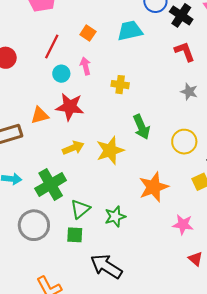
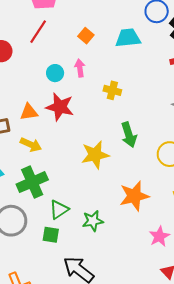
red line: (52, 46) -> (38, 32), moved
yellow arrow: (73, 148) -> (31, 145), moved, turned 40
pink star: (183, 225) -> (159, 236), turned 30

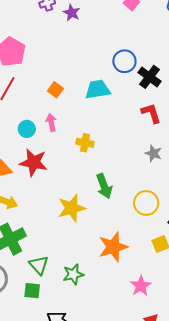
green triangle: (59, 210) -> (39, 265), turned -35

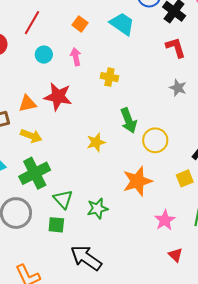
cyan trapezoid: (98, 90) -> (122, 24), turned 44
cyan circle: (27, 129) -> (44, 55), moved
yellow circle: (146, 203) -> (155, 140), moved
yellow star: (72, 208) -> (96, 142), size x0.7

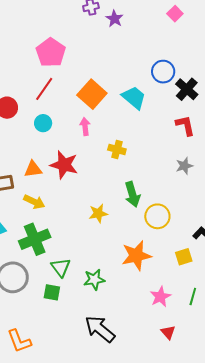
orange square: (80, 24) -> (92, 94), size x1.8
cyan circle: (44, 55) -> (43, 123), moved
gray star: (178, 88) -> (184, 166), turned 30
black arrow: (86, 258) -> (100, 329), moved

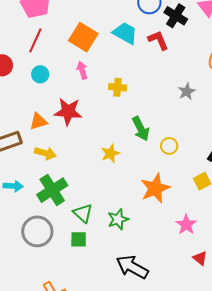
red L-shape: (185, 125) -> (158, 40), moved
yellow circle: (157, 216) -> (169, 146), size x0.7

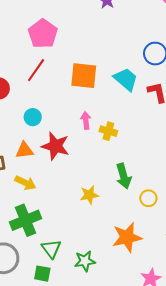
orange square: (83, 37) -> (84, 76), turned -36
pink arrow: (82, 70) -> (86, 120), moved
cyan circle: (40, 74) -> (33, 117), moved

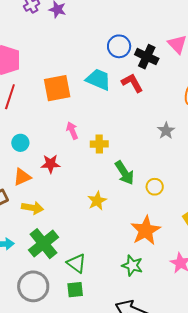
yellow cross: (108, 131) -> (99, 144), moved
red star: (55, 146) -> (51, 164), size x0.7
green star: (85, 261) -> (132, 266), moved, turned -30

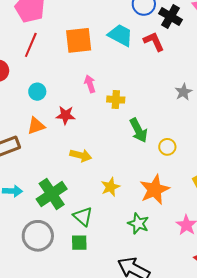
yellow star: (97, 201) -> (110, 187), moved
yellow arrow: (32, 208) -> (81, 155), moved

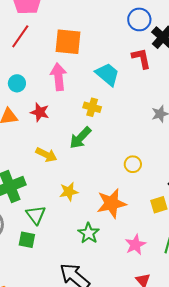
cyan trapezoid: (120, 35) -> (107, 74), moved
pink arrow: (90, 84) -> (58, 77), moved, size x1.5
green arrow: (138, 130) -> (80, 138), moved, turned 60

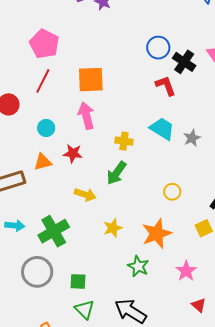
cyan trapezoid: (107, 74) -> (162, 129), moved
green triangle: (36, 215) -> (85, 310), moved

